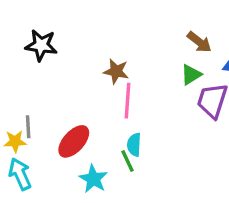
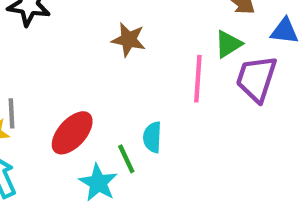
pink line: (128, 101) -> (198, 79), moved
green line: (128, 161) -> (126, 159), moved

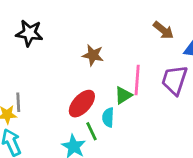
green triangle: (228, 44) -> (123, 95), moved
red ellipse: (72, 133) -> (82, 104), moved

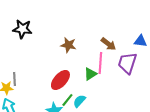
brown arrow: (163, 30) -> (108, 44), moved
cyan semicircle: (108, 117) -> (79, 101), moved, turned 40
green line: (92, 131) -> (67, 100), turned 64

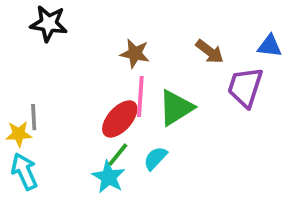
pink line: (100, 63) -> (140, 97), moved
green triangle: (90, 74) -> (176, 108), size x1.5
green line: (67, 100) -> (118, 155), moved

